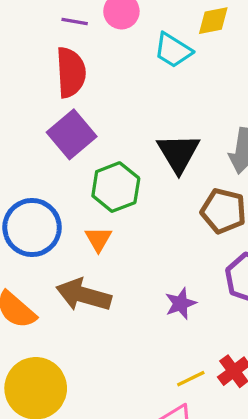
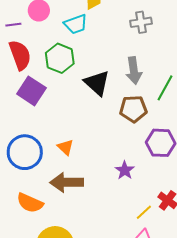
cyan trapezoid: (173, 50) -> (76, 24), turned -35
green hexagon: (116, 187) -> (60, 58), moved

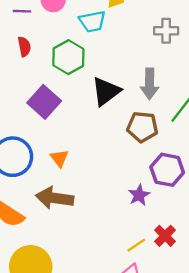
red semicircle: (20, 55) -> (24, 47), size x0.6
black triangle: (97, 83) -> (106, 91), turned 32
purple square: (31, 91) -> (44, 102), moved
purple star: (125, 170) -> (139, 195), moved

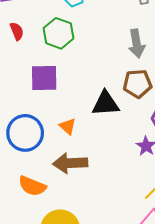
black triangle: (106, 91) -> (105, 104), moved, turned 44
purple square: (44, 102) -> (44, 78), turned -32

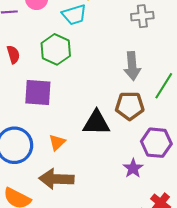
red semicircle: (17, 31) -> (13, 54), moved
orange triangle: (68, 126) -> (57, 142), turned 30

